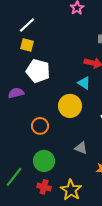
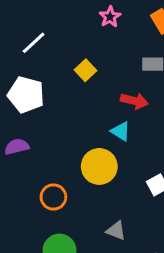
yellow square: (27, 45) -> (85, 70), moved, turned 32
white pentagon: (38, 71) -> (26, 95), moved

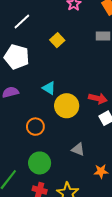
red arrow: (134, 101) -> (98, 98), moved
cyan triangle: (121, 131) -> (49, 88), moved

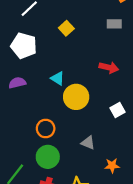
red arrow: (98, 98) -> (109, 67), moved
orange circle: (35, 127) -> (46, 129), moved

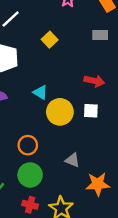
white square: (118, 110) -> (91, 111), moved, turned 32
orange star: (112, 166) -> (98, 184), size x1.5

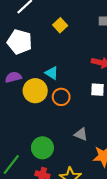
yellow circle: (60, 112) -> (35, 91), moved
orange circle: (28, 145) -> (61, 97), moved

